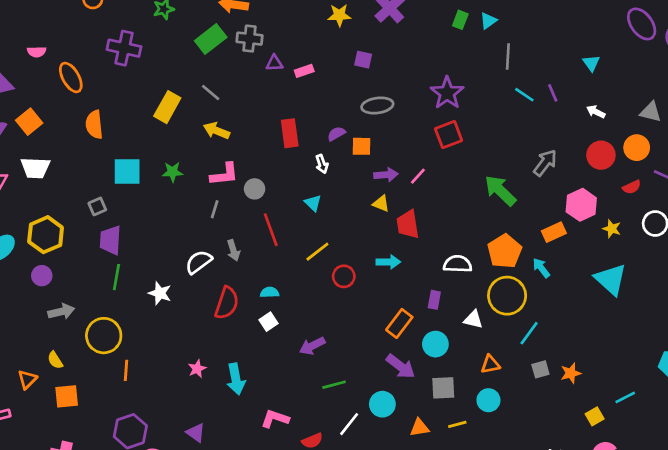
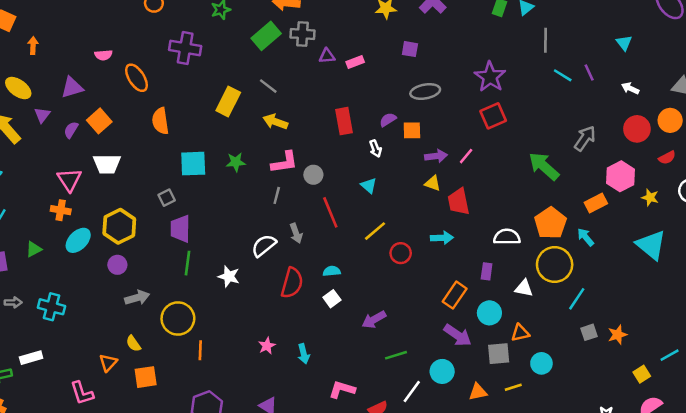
orange triangle: (490, 364) -> (520, 333), moved
cyan arrow: (236, 379) -> (304, 354), size x0.7

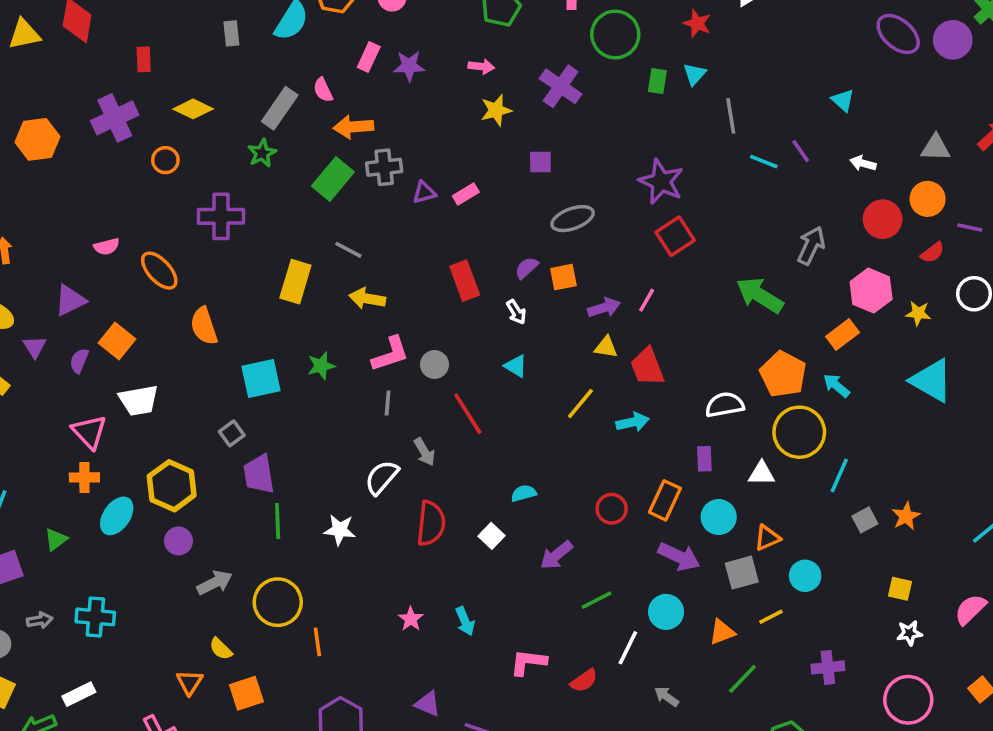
yellow line: (375, 231) -> (580, 403), moved
red circle: (401, 253) -> (612, 509), moved
cyan semicircle: (332, 271) -> (524, 493), moved
yellow square: (642, 374) -> (900, 589), moved, turned -35

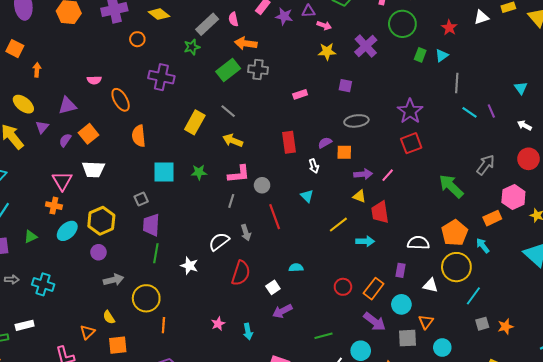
purple triangle: (424, 192) -> (308, 11), moved
orange triangle: (767, 538) -> (426, 322), turned -42
purple arrow: (556, 555) -> (282, 311), moved

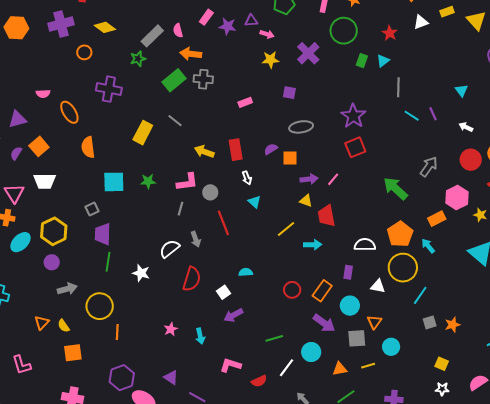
yellow arrow: (233, 140) -> (204, 152), moved
white arrow: (314, 166) -> (247, 178), moved
orange triangle: (88, 332) -> (42, 323), moved

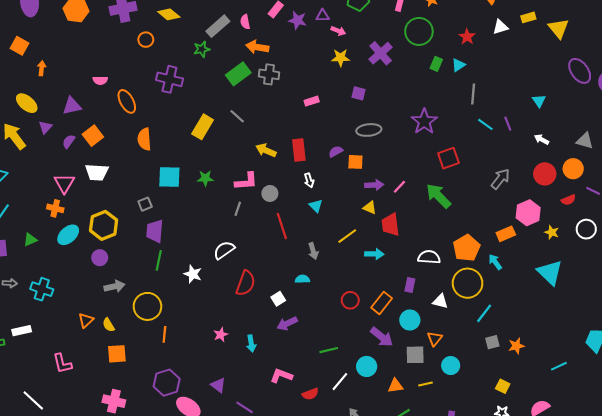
red square: (355, 147) -> (448, 158), moved
green arrow: (396, 188) -> (438, 196), moved
gray arrow: (196, 239) -> (313, 251), moved

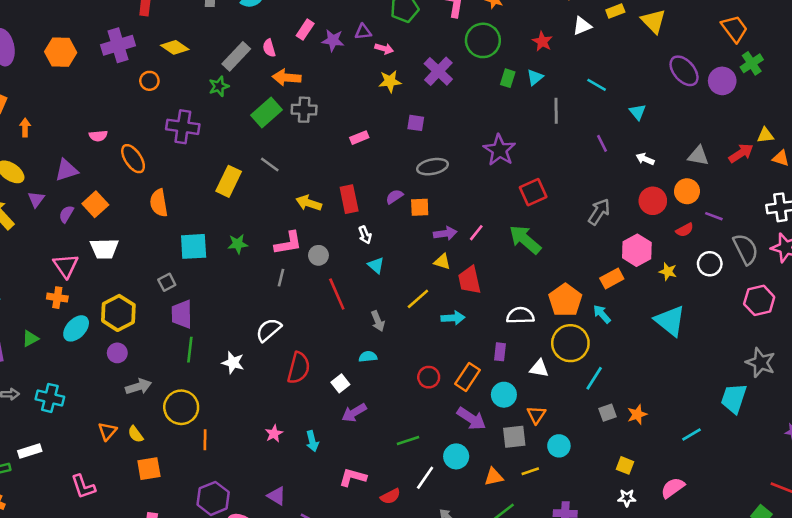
cyan line: (485, 124) -> (597, 85), moved

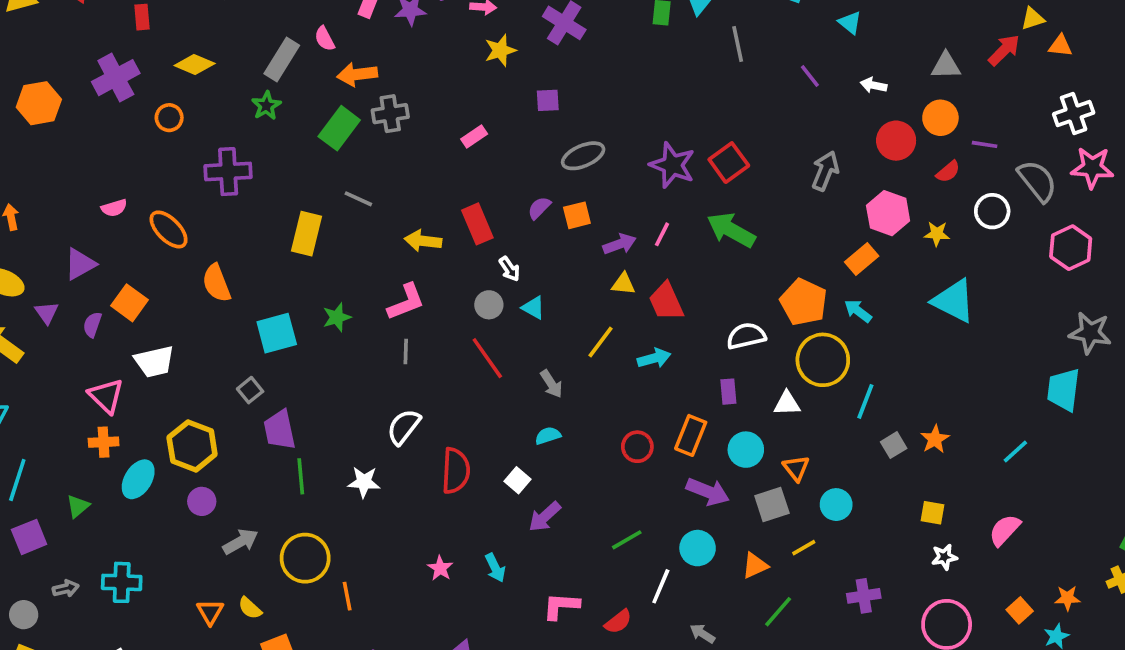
purple star: (499, 150) -> (672, 165), moved
gray circle: (318, 255) -> (489, 305), moved

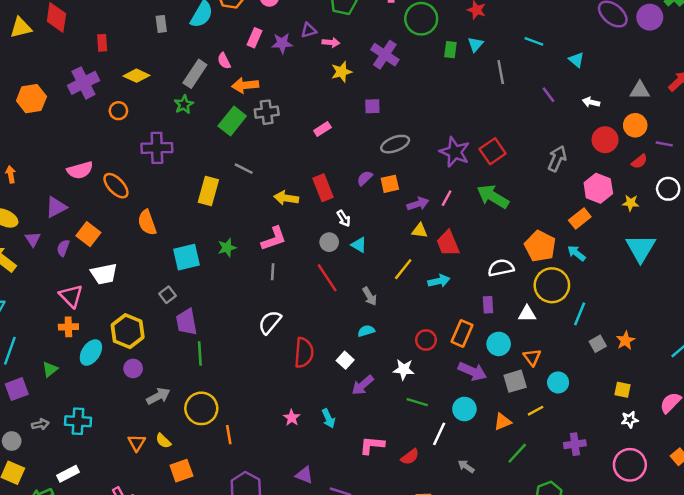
pink semicircle: (114, 208) -> (80, 170), size x1.5
cyan triangle: (954, 301) -> (641, 248), turned 32
white star: (364, 482) -> (404, 369), moved
green line: (627, 540) -> (417, 402), turned 45

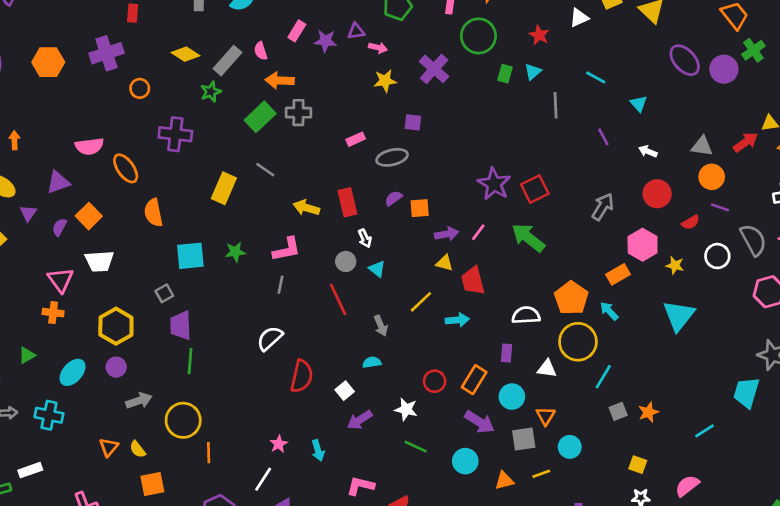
yellow diamond: (136, 76) -> (185, 54), moved
orange circle: (635, 125) -> (712, 177), moved
gray ellipse: (395, 144) -> (392, 157), moved
cyan ellipse: (91, 352) -> (73, 372), moved
white line: (439, 434) -> (263, 479), moved

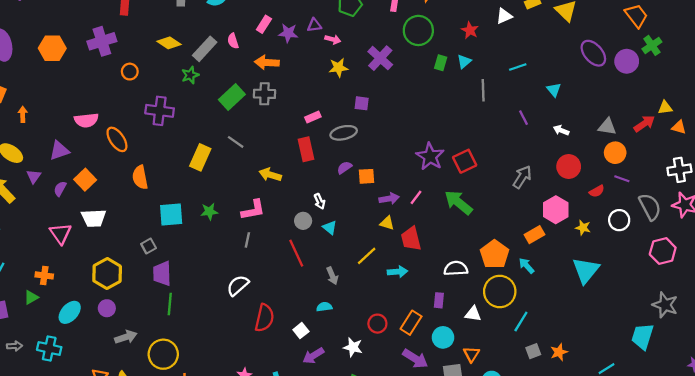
cyan line: (596, 77) -> (518, 67), turned -48
orange arrow: (280, 80) -> (267, 62), moved
red rectangle: (347, 202) -> (306, 149), moved
orange cross: (53, 313) -> (44, 275), moved

